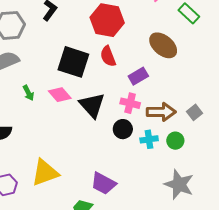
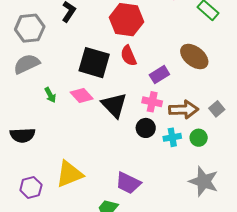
brown ellipse: (163, 45) -> (194, 57), moved

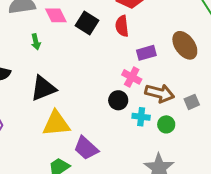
black square: (94, 63) -> (87, 23), size x0.7
pink diamond: (82, 96) -> (56, 15), moved
black triangle: (114, 105) -> (43, 88), moved, turned 36
yellow triangle: (69, 174) -> (56, 124), moved

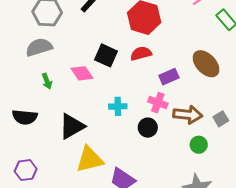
pink diamond: (56, 15) -> (82, 73), moved
red semicircle: (122, 26) -> (141, 54), turned 90
green arrow: (36, 42) -> (47, 81), moved
cyan cross: (141, 117) -> (118, 106), moved

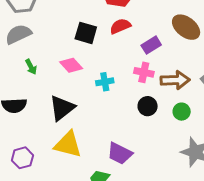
pink diamond: (82, 73) -> (71, 65), moved
black circle: (148, 128) -> (148, 106), moved
green circle: (199, 145) -> (182, 112), moved
yellow triangle: (90, 159) -> (68, 144), moved, turned 36

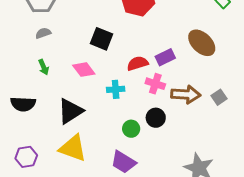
red semicircle: (120, 26) -> (138, 63), moved
gray semicircle: (18, 34) -> (43, 33), moved, size x0.6
green circle: (182, 112) -> (131, 129), moved

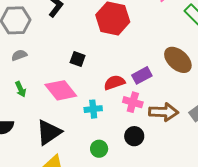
black square: (101, 39) -> (78, 59), size x0.7
pink diamond: (84, 70) -> (61, 90), size x1.4
green circle: (131, 129) -> (99, 149), moved

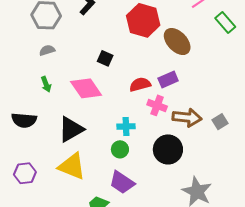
brown ellipse: (178, 60) -> (177, 42), moved
cyan cross: (93, 109) -> (126, 126), moved
black circle: (134, 136) -> (168, 149), moved, size x1.5

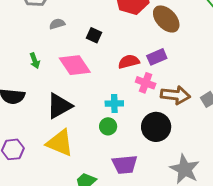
gray semicircle: (47, 50) -> (57, 24), moved
purple trapezoid: (122, 182) -> (125, 165), moved, turned -40

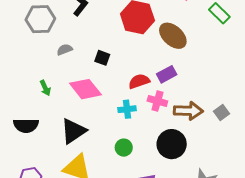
cyan cross: (114, 103) -> (127, 109), moved

